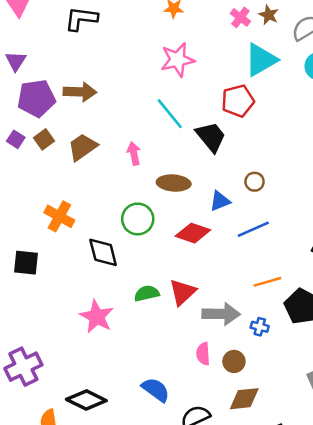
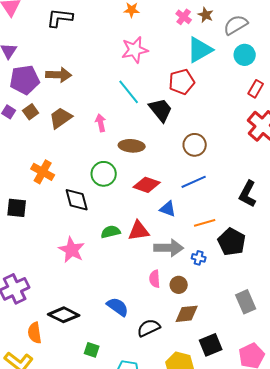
brown circle: (255, 182) -> (195, 145), size x1.5
blue triangle: (220, 201) -> (168, 209), moved, turned 42
red triangle: (183, 292) -> (139, 231), turned 35

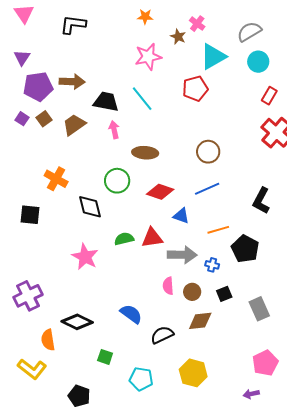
brown star: (206, 15) -> (178, 37), moved
black trapezoid: (161, 110) -> (106, 102), moved, turned -40
black square: (211, 345) -> (224, 294), moved, size x0.7

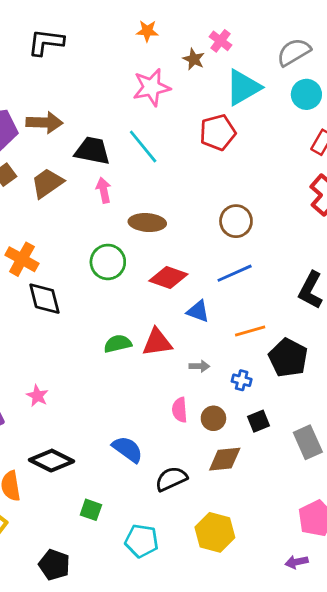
black diamond: (90, 207) -> (44, 299), moved
gray arrow: (182, 255) -> (199, 366), size x0.5
pink star: (85, 257) -> (37, 396), moved, size x0.6

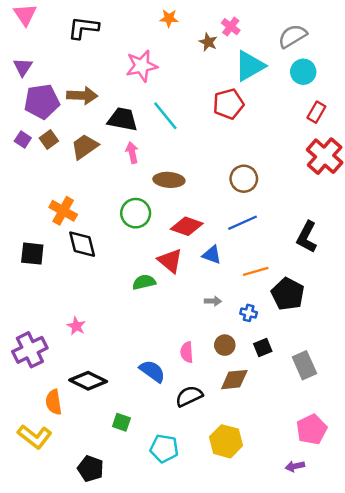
pink star: (151, 87) -> (142, 66), moved
red triangle: (157, 342) -> (170, 261), moved, turned 48
pink semicircle: (180, 410) -> (187, 352), moved

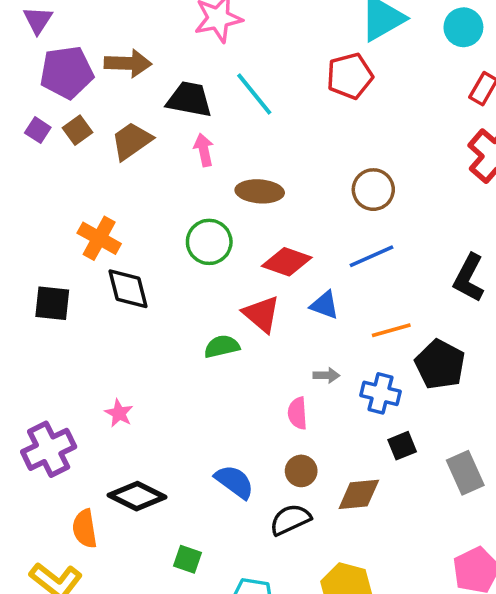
blue cross: (249, 313) -> (380, 393), size x1.5
brown circle: (225, 345) -> (301, 471), moved
pink semicircle: (187, 352) -> (298, 413), moved

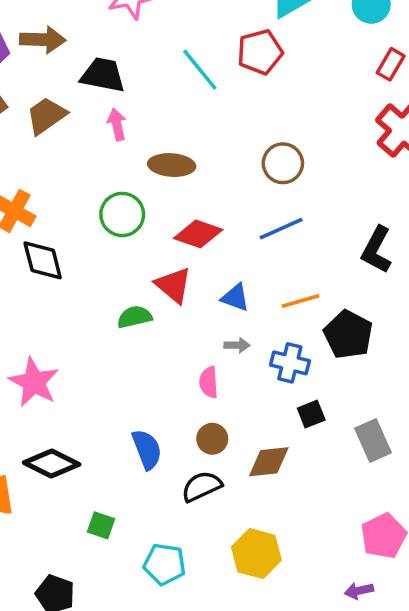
cyan line: (254, 94) -> (200, 70), moved
blue triangle: (325, 305) -> (235, 297), moved
pink star: (119, 413) -> (34, 382), size x1.8
blue semicircle: (234, 482) -> (147, 449), turned 33

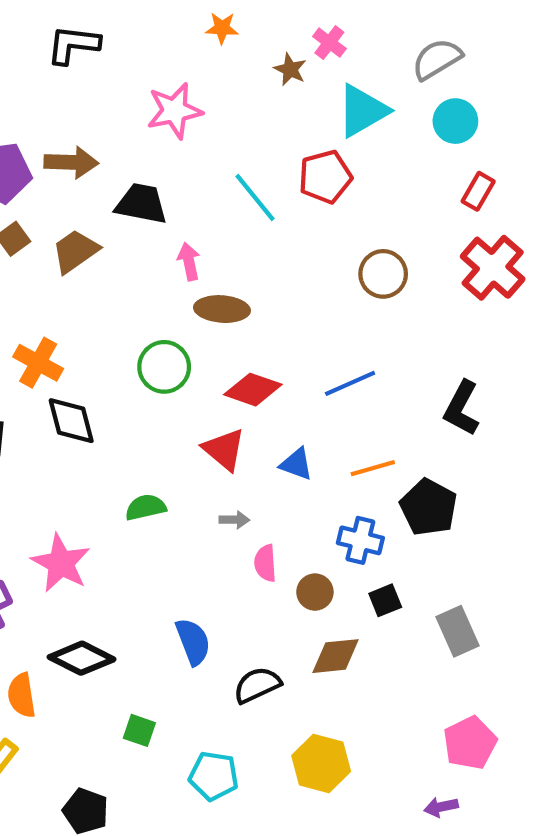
pink arrow: (117, 124) -> (189, 262), moved
brown circle: (283, 163) -> (383, 274), moved
green semicircle: (135, 317) -> (146, 507), moved
gray arrow: (237, 345) -> (234, 520), moved
brown circle: (212, 439) -> (315, 592), moved

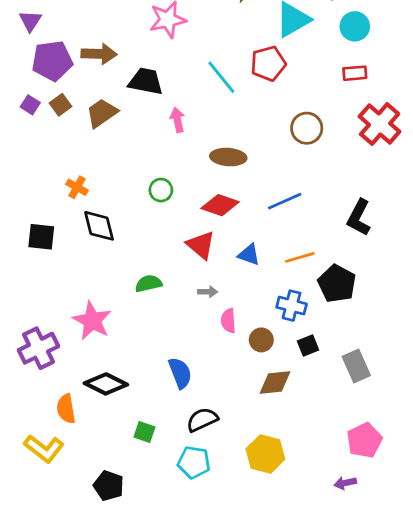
red rectangle: (478, 191) -> (355, 73), moved, turned 55
brown ellipse: (222, 309) -> (228, 157), moved
orange cross: (38, 363) -> (77, 187), size x0.7
green circle: (164, 367) -> (161, 190), size x0.7
black semicircle: (257, 685) -> (202, 420), moved

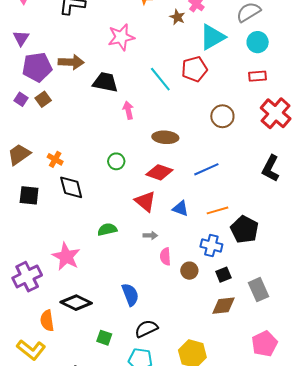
brown trapezoid: (102, 113) -> (19, 154), moved
black L-shape: (359, 218) -> (271, 168), moved
brown diamond: (275, 383) -> (223, 306), moved

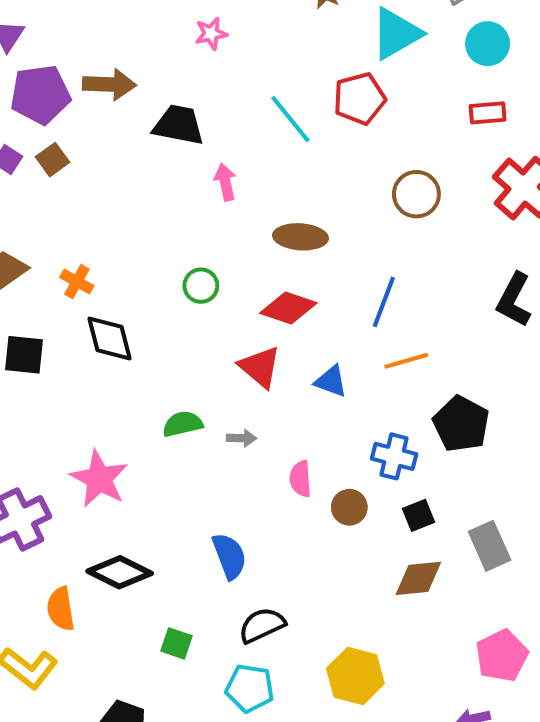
pink star: (121, 37) -> (211, 34), size x0.6
blue line: (206, 169) -> (384, 302), turned -45
orange line: (217, 210) -> (406, 361), moved
gray arrow: (150, 235) -> (242, 438), moved

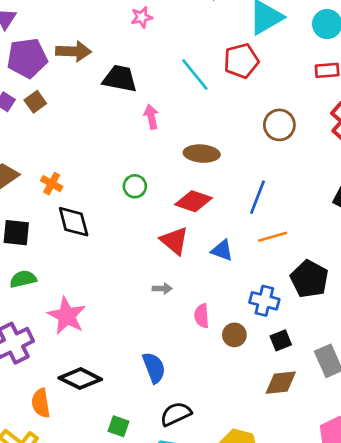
green semicircle: (183, 424) -> (23, 279), moved

